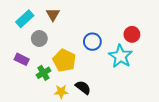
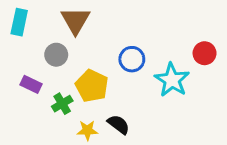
brown triangle: (53, 15) -> (75, 21), size x1.5
cyan rectangle: (25, 19) -> (19, 22), moved, turned -36
red circle: (132, 34) -> (205, 53), moved

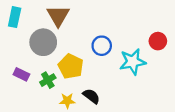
gray circle: (56, 55) -> (43, 42), size x1.5
cyan star: (172, 80) -> (133, 62), turned 30
purple rectangle: (31, 84) -> (21, 74), moved

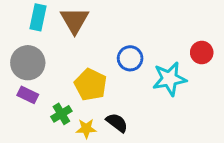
cyan rectangle: (15, 17) -> (38, 17), moved
gray circle: (43, 42) -> (28, 63), moved
green cross: (48, 80) -> (61, 114), moved

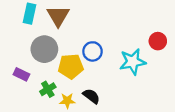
blue circle: (130, 58) -> (93, 51), moved
gray circle: (28, 63) -> (44, 49), moved
yellow pentagon: (91, 85) -> (71, 66), turned -30

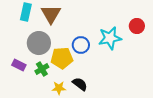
red circle: (158, 41) -> (137, 26), moved
cyan star: (133, 62) -> (110, 38), moved
green cross: (48, 89) -> (42, 69), moved

